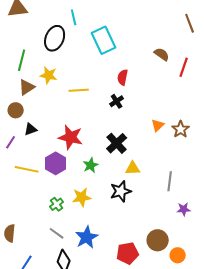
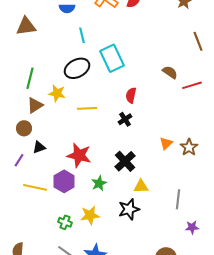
black ellipse: (55, 38) -> (77, 68), moved, turned 40
red line: (184, 67) -> (192, 85), turned 54
green cross: (57, 204) -> (65, 222), turned -32

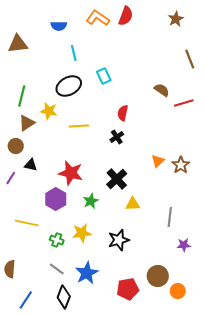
cyan rectangle: (112, 58) -> (104, 76), size x0.6
black triangle: (39, 147) -> (31, 165), turned 32
yellow line: (35, 187) -> (27, 223), moved
black star: (129, 209) -> (119, 240), moved

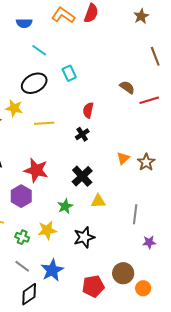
cyan line: (74, 53) -> (39, 50), turned -42
green star: (91, 201) -> (65, 206), moved
black diamond: (64, 297) -> (29, 294), turned 35

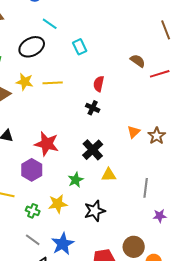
black ellipse: (34, 83) -> (32, 47), moved
yellow line: (44, 123) -> (53, 83), moved
black cross: (82, 134) -> (93, 108), turned -32

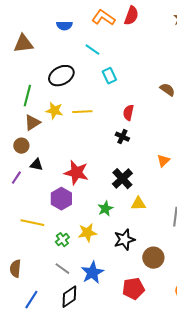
cyan line: (50, 24) -> (92, 50), moved
green cross: (33, 211) -> (62, 240), turned 32
brown circle: (134, 247) -> (153, 258), moved

